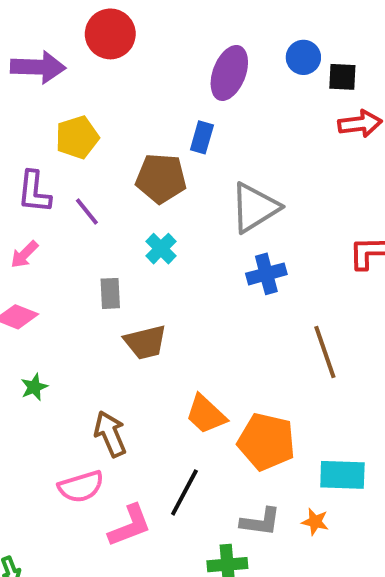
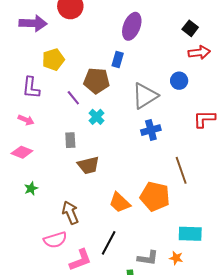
blue circle: (303, 57) -> (179, 81), moved
black square: (342, 77) -> (190, 28), turned 35
purple line: (87, 211) -> (73, 98), moved
pink arrow: (24, 254) -> (26, 120), turned -112
orange pentagon: (266, 442) -> (155, 197), moved

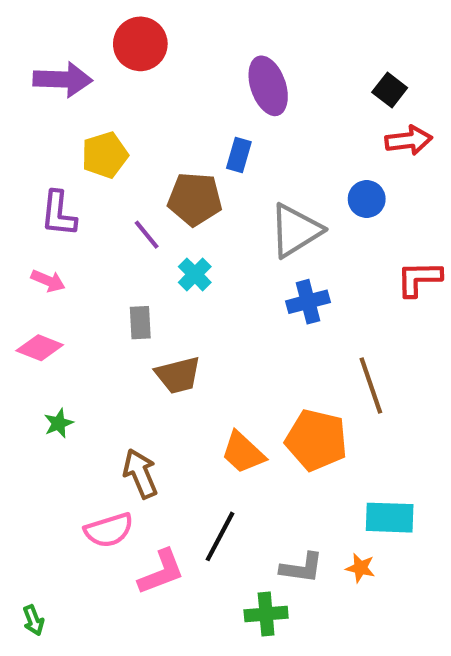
purple ellipse: (132, 26) -> (268, 86), turned -40

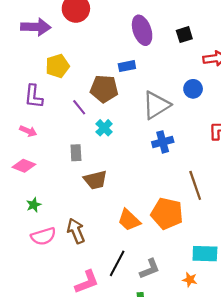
black square: (390, 90) -> (184, 35), moved, turned 35
blue rectangle: (239, 155) -> (127, 66), turned 63
pink semicircle: (109, 530) -> (43, 236), moved
gray L-shape: (302, 568) -> (150, 269), moved, turned -30

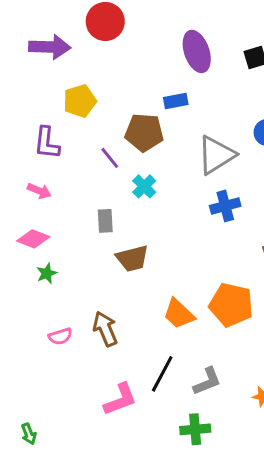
green star: (34, 205) -> (47, 273), moved
pink semicircle: (43, 236) -> (60, 336), size x0.7

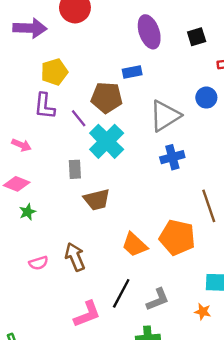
purple L-shape: (47, 143) -> (45, 106), moved
cyan cross: (144, 186) -> (107, 141), size x1.8

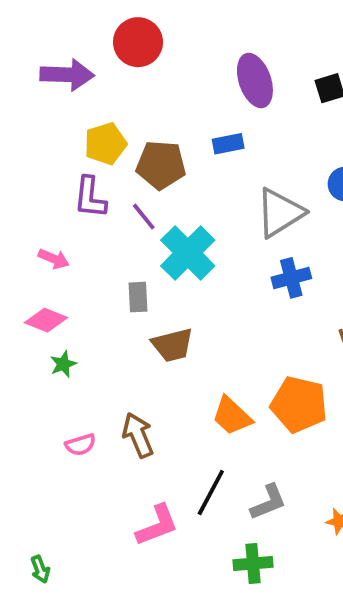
brown pentagon: (107, 98) -> (161, 165), moved

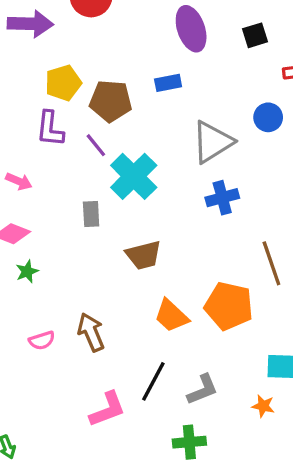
brown trapezoid: (172, 345) -> (143, 255), moved

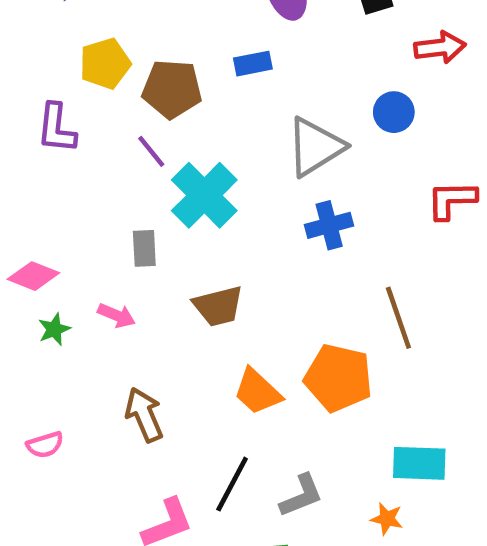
purple L-shape: (50, 129) -> (56, 128), moved
pink arrow: (19, 181) -> (117, 315), moved
pink semicircle: (42, 340) -> (45, 445), moved

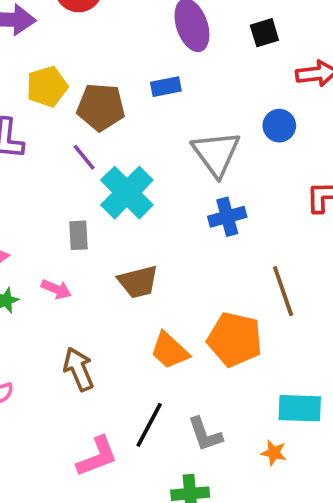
gray triangle: (315, 147) -> (216, 154), turned -34
gray L-shape: (301, 496) -> (205, 434), turned 93

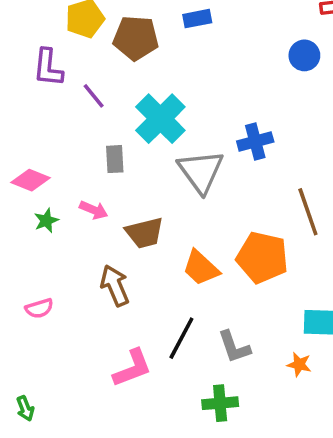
gray triangle: (216, 154) -> (201, 171), moved
purple line: (84, 157) -> (94, 96), moved
brown trapezoid: (138, 282) -> (145, 233), moved

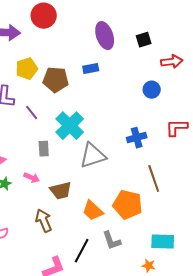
blue cross: (255, 141) -> (137, 138), moved
gray triangle: (201, 171) -> (93, 156), turned 48
gray L-shape: (234, 347) -> (112, 241), moved

